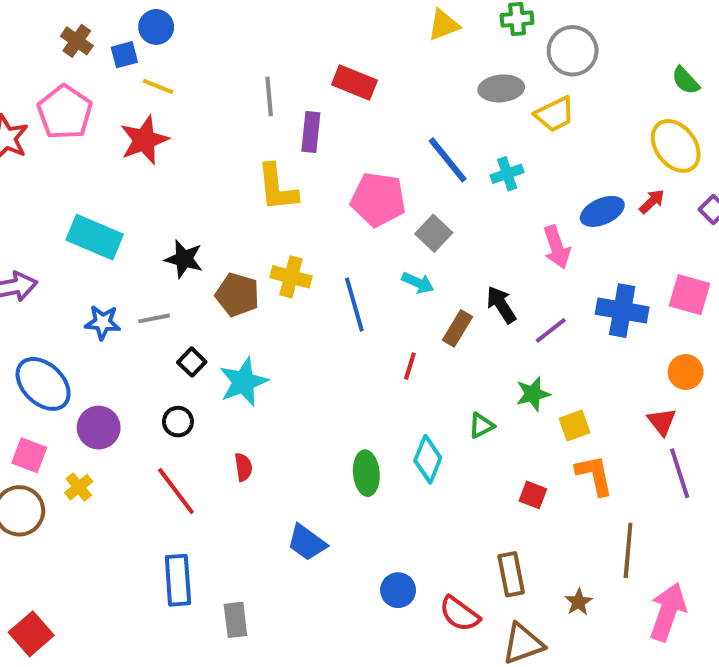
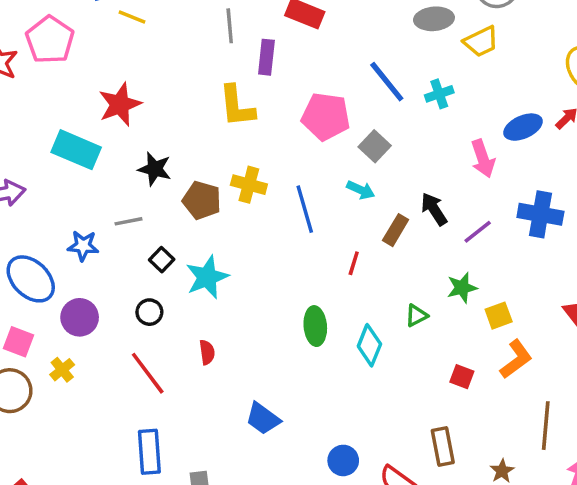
red star: (144, 140) -> (120, 104), moved
blue star: (103, 322) -> (83, 246), moved
green ellipse: (366, 473) -> (315, 326), moved
orange L-shape: (594, 475) -> (516, 359), turned 66

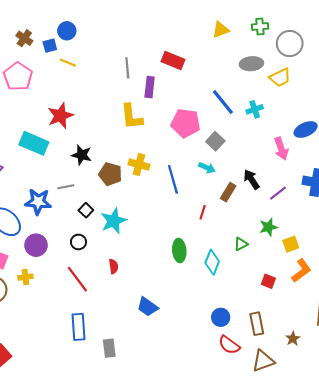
blue star: (83, 246) -> (38, 202), size x1.4
yellow cross: (62, 370) -> (25, 277), turned 32
blue circle: (343, 460) -> (221, 317), moved

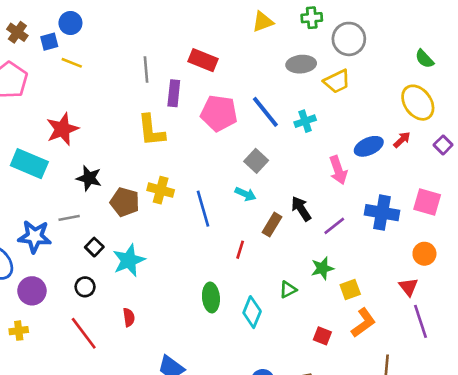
pink pentagon: (186, 123) -> (219, 113), moved

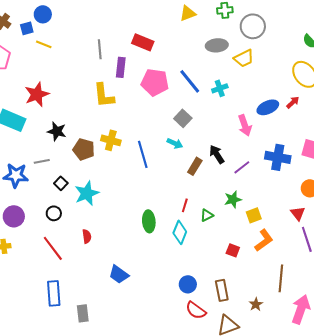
red line: (240, 250) -> (185, 205), moved

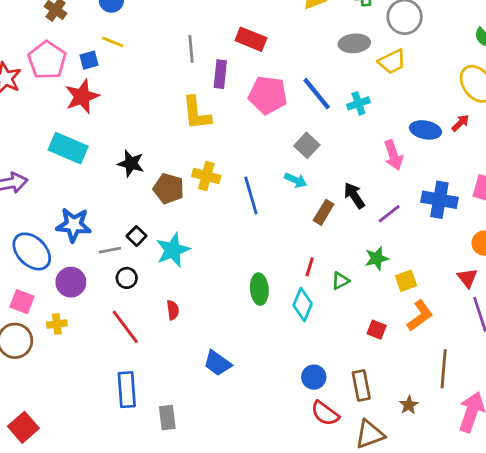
blue square: (27, 28) -> (89, 60), moved
red star: (37, 94) -> (82, 96), moved
blue ellipse: (268, 107) -> (425, 130), turned 35
gray line: (42, 161) -> (110, 250), moved

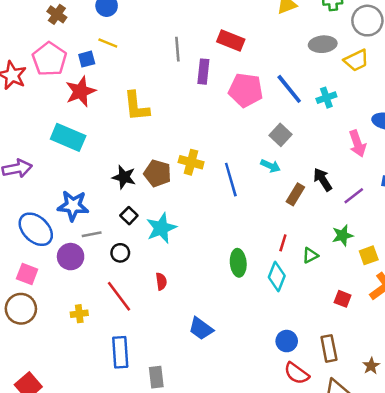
yellow L-shape: (197, 113) -> (136, 106), moved
black star: (131, 163) -> (124, 177), moved
gray line: (110, 250) -> (92, 234), moved
yellow cross: (57, 324) -> (79, 314), moved

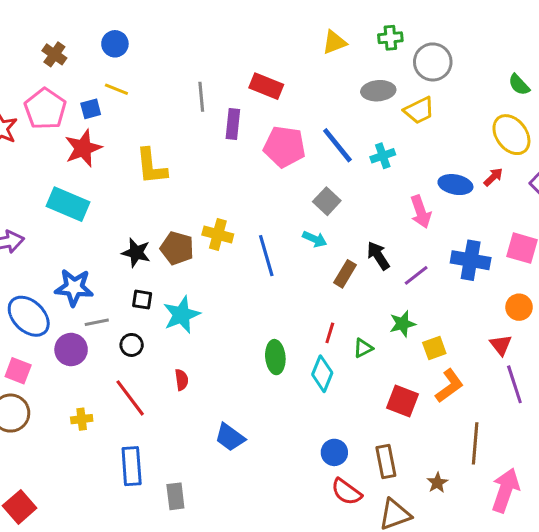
black square: (129, 216) -> (142, 300), turned -35
red square: (343, 299) -> (402, 401), size x1.5

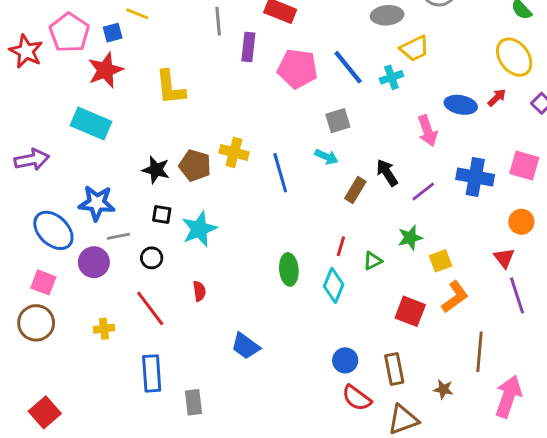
yellow trapezoid: (419, 110) -> (415, 48), moved
gray square: (327, 201) -> (338, 121), turned 30
brown star: (437, 483) -> (443, 389), turned -30

